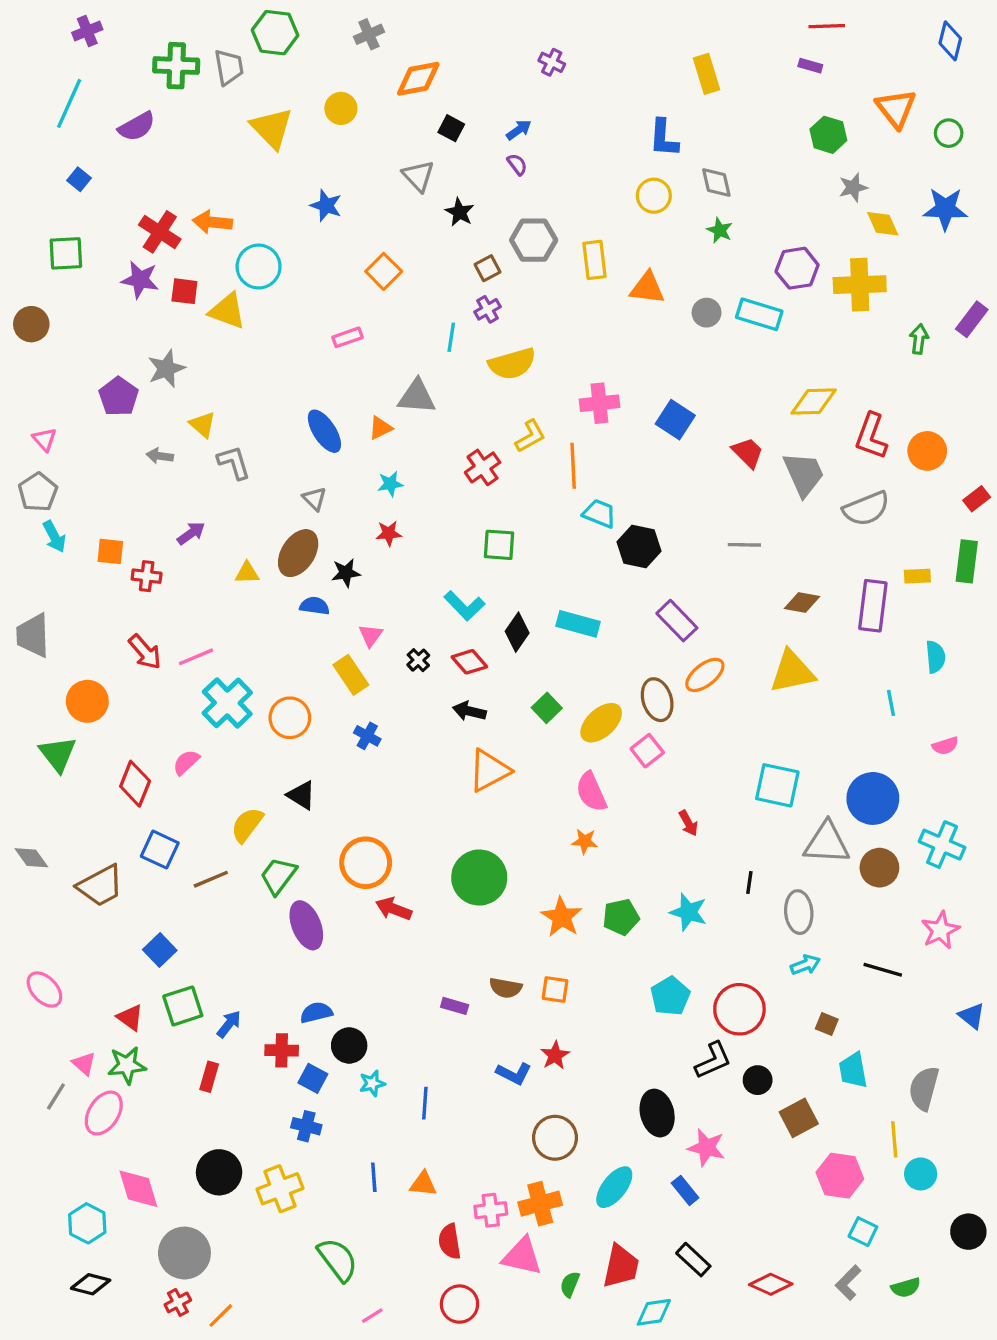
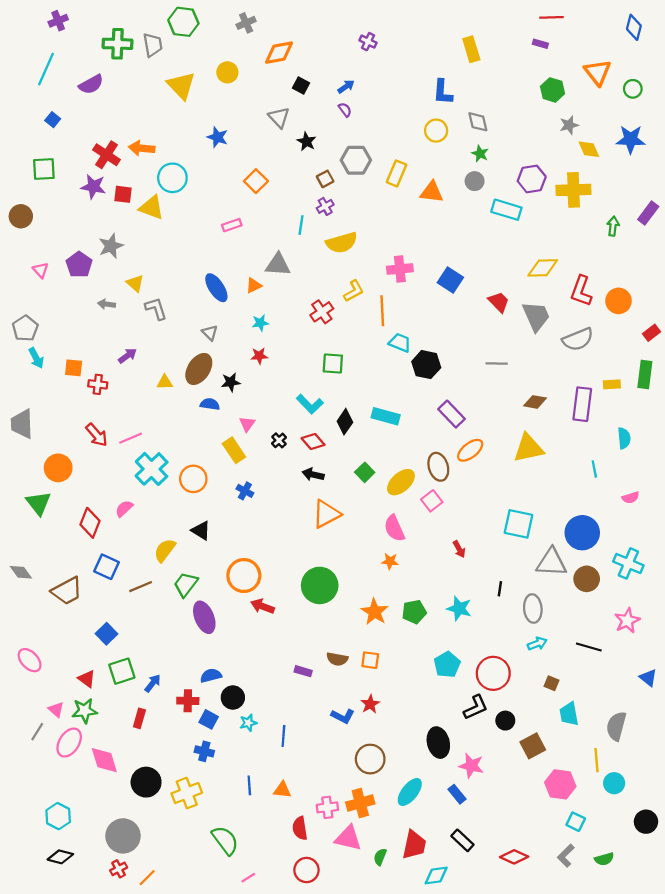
yellow rectangle: (595, 260) -> (397, 173), turned 30
gray circle: (707, 313) -> (475, 181), moved
pink triangle: (44, 439) -> (41, 270), moved
pink diamond: (138, 1189) -> (104, 760), moved

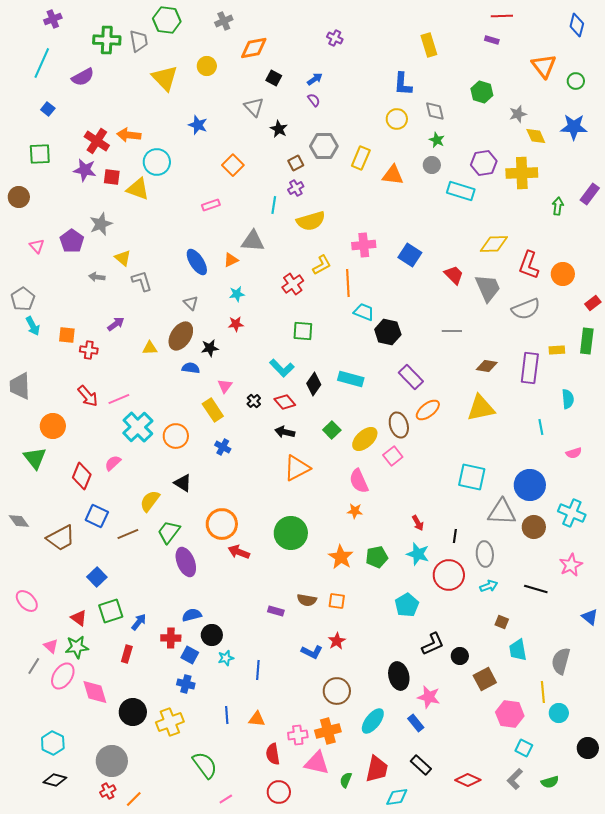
green hexagon: (553, 90) -> (482, 92), moved
red arrow: (459, 549) -> (418, 523), moved
red circle: (493, 673) -> (449, 575), moved

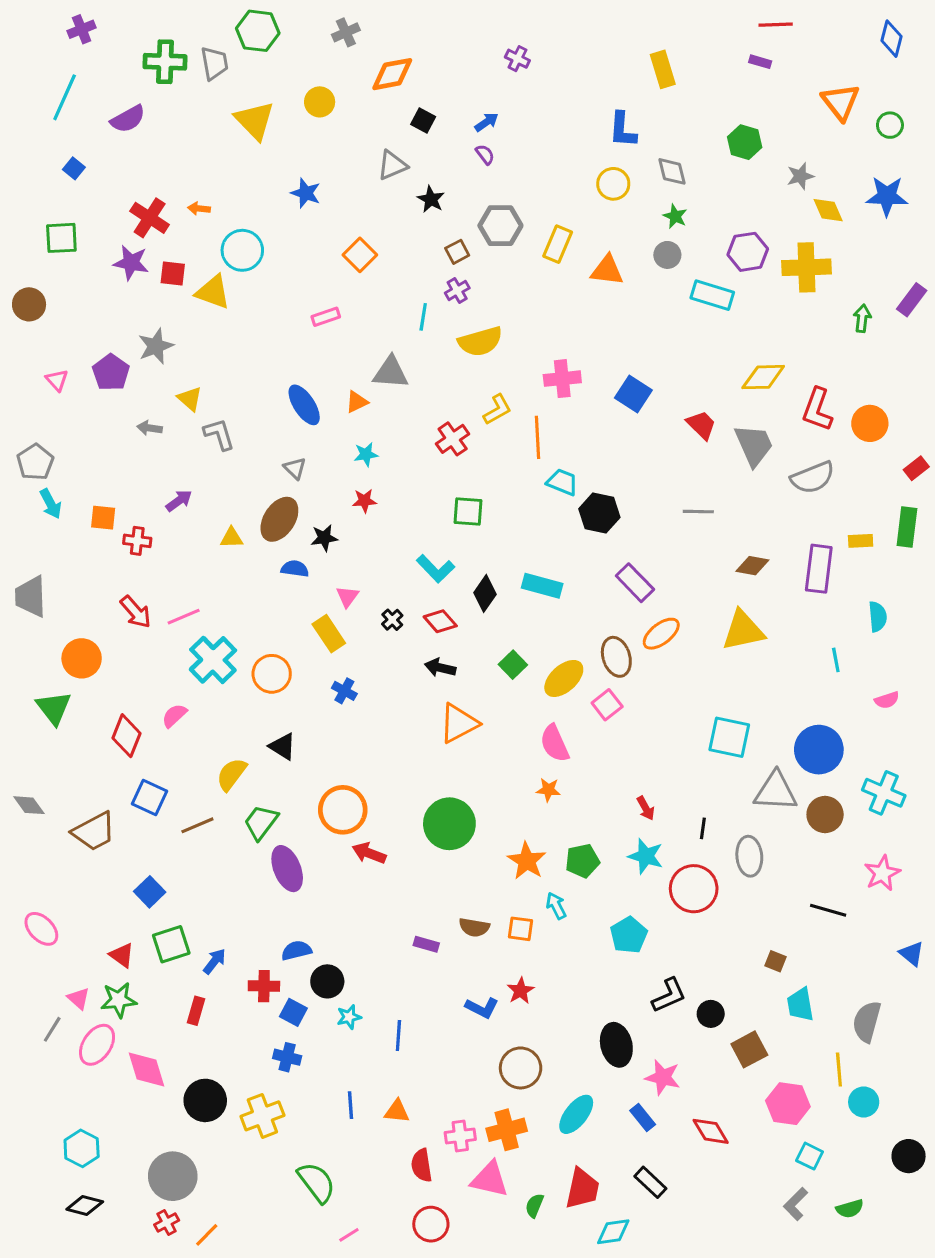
gray triangle: (254, 107) -> (392, 165), turned 50
orange arrow: (129, 135) -> (199, 209), size x0.6
cyan arrow: (489, 586) -> (556, 906), moved, turned -96
red diamond: (468, 780) -> (711, 1131), moved, turned 35

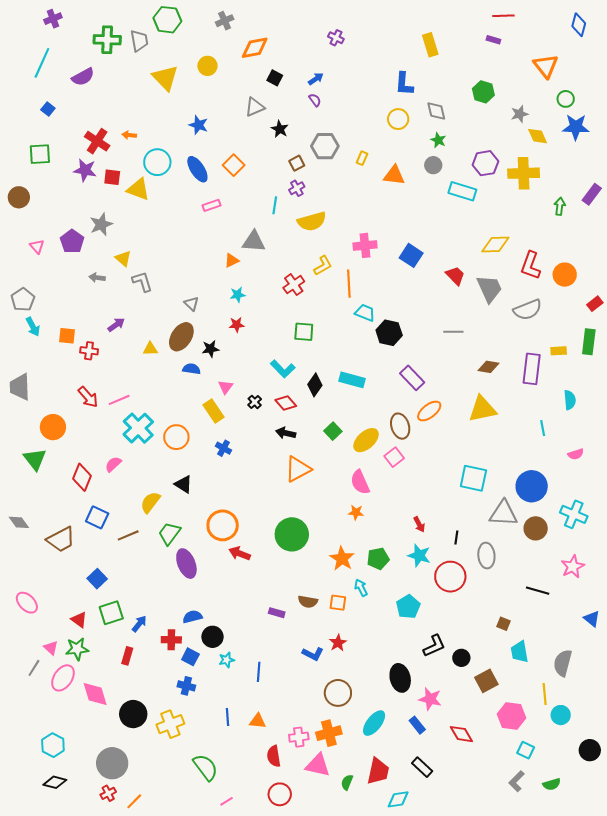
green circle: (890, 125) -> (566, 99), moved
yellow rectangle: (558, 244) -> (362, 158), size x0.6
blue ellipse: (304, 405) -> (197, 169), moved

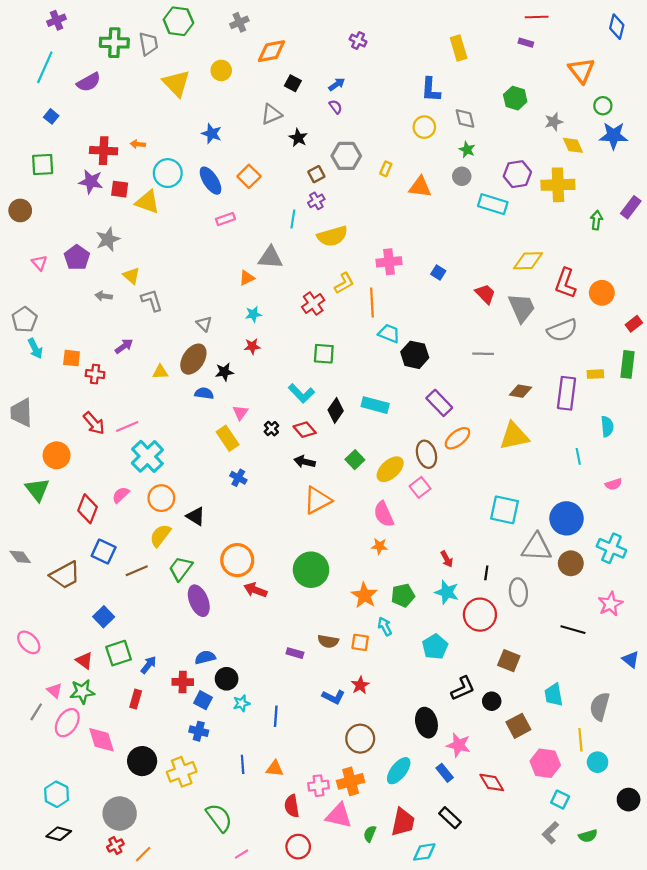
red cross: (97, 141) -> (104, 151), turned -30
blue square: (411, 255) -> (438, 272), size x0.6
orange circle: (176, 437) -> (161, 498), moved
brown square: (503, 624) -> (509, 661), moved, size x1.5

